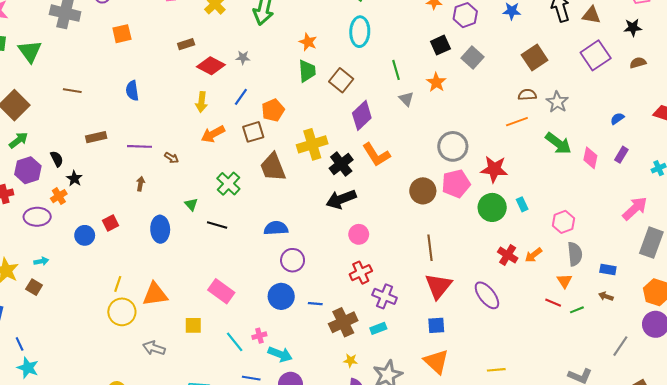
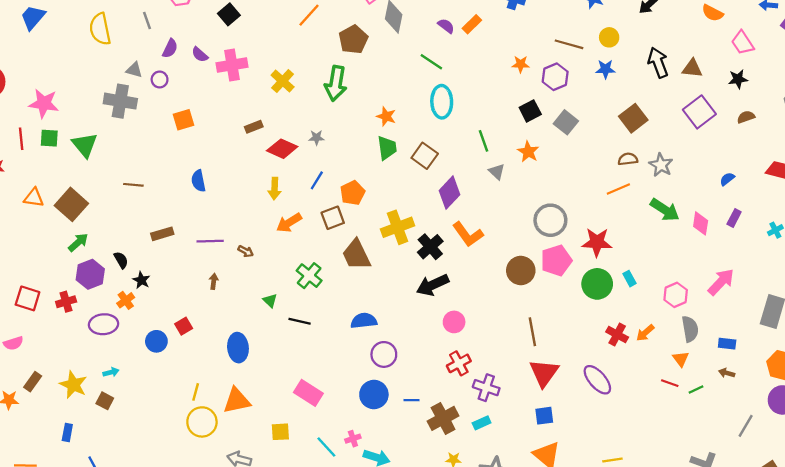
pink arrow: (635, 208) -> (721, 282), moved
blue ellipse: (160, 229) -> (238, 348), moved

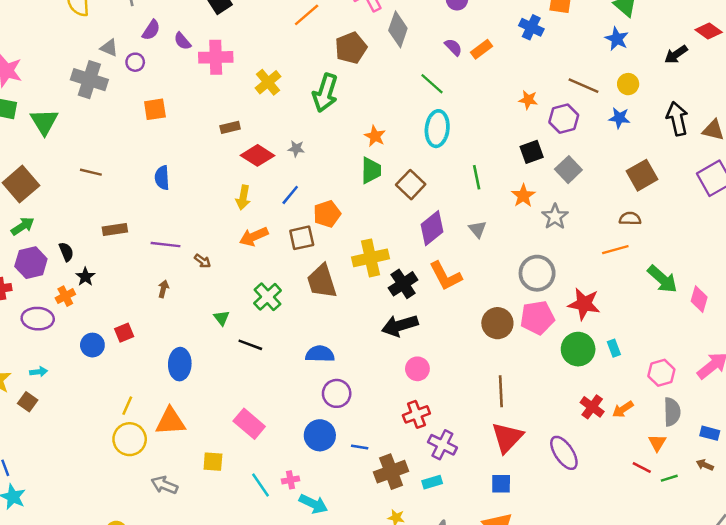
gray star: (661, 165) -> (555, 217), moved
gray triangle: (497, 172) -> (478, 229), moved

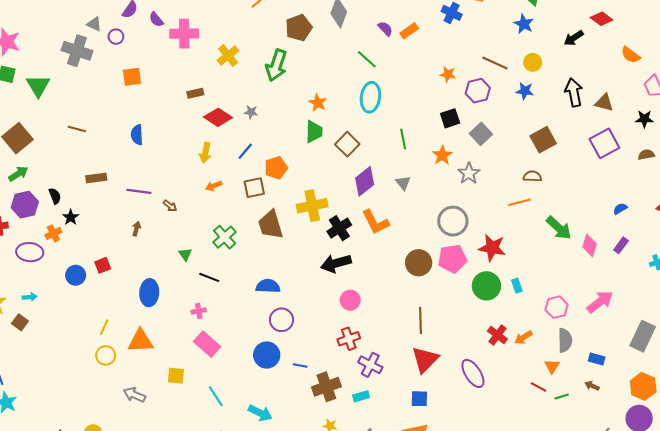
orange arrow: (254, 237) -> (214, 186), size x0.7
yellow circle: (130, 439) -> (106, 355), size x0.7
pink cross: (290, 480) -> (199, 311), moved

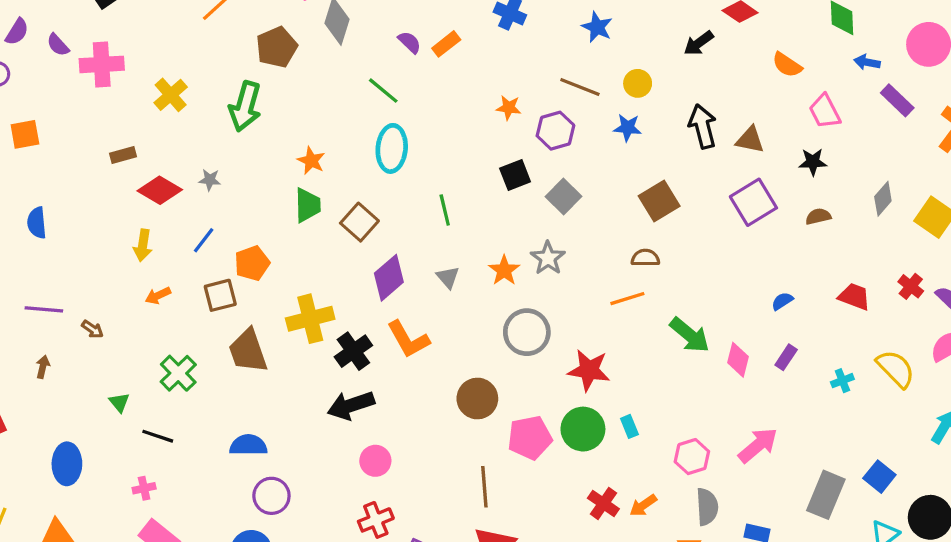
blue star: (524, 24) -> (597, 27), moved
orange star: (442, 155) -> (504, 270), moved
pink pentagon: (452, 259) -> (530, 438), moved

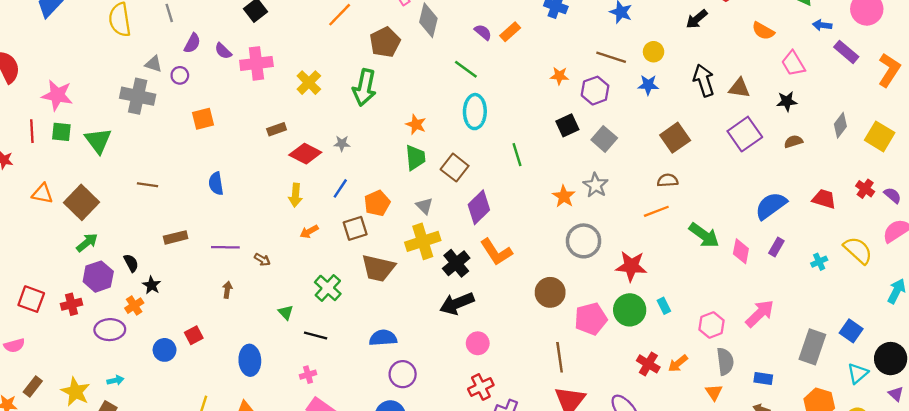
gray triangle: (448, 277) -> (424, 206), moved
blue semicircle: (782, 301) -> (771, 206), size x2.0
brown trapezoid: (248, 351) -> (378, 268), turned -54

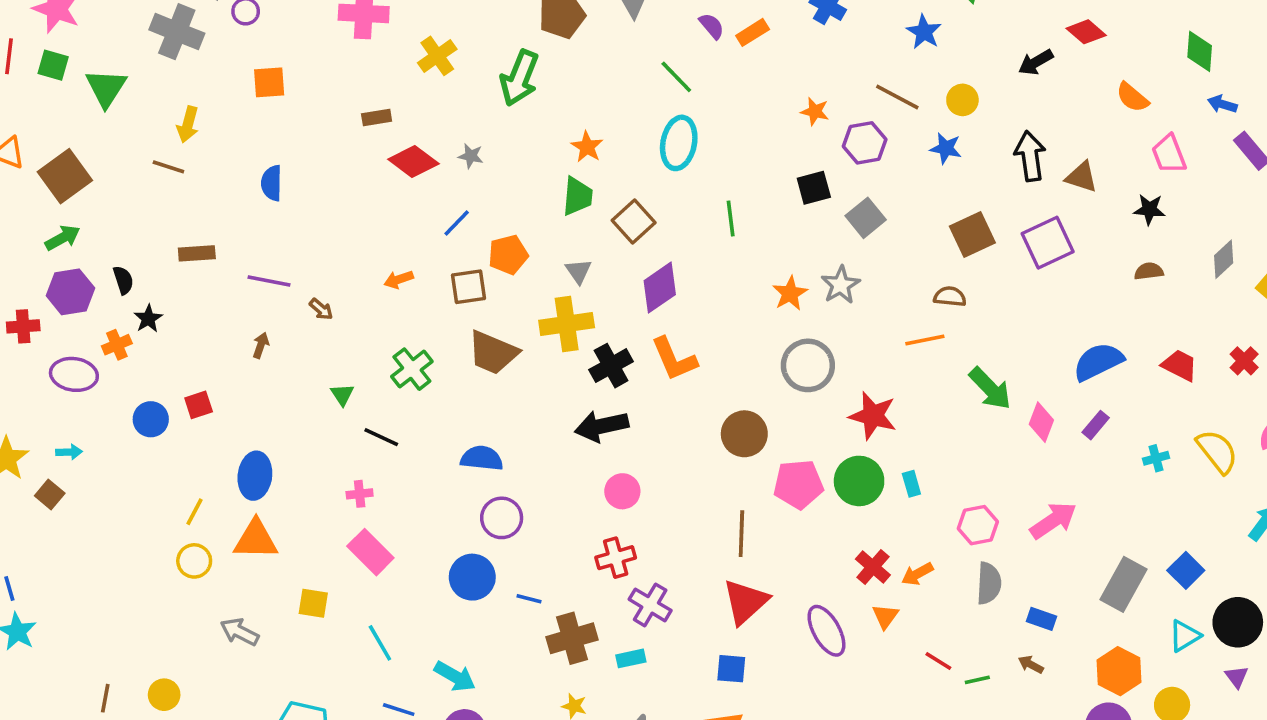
purple square: (745, 134) -> (1048, 243), moved
yellow arrow: (295, 195) -> (188, 124), moved
blue ellipse: (250, 360) -> (255, 476), moved
orange triangle: (714, 392) -> (885, 616), moved

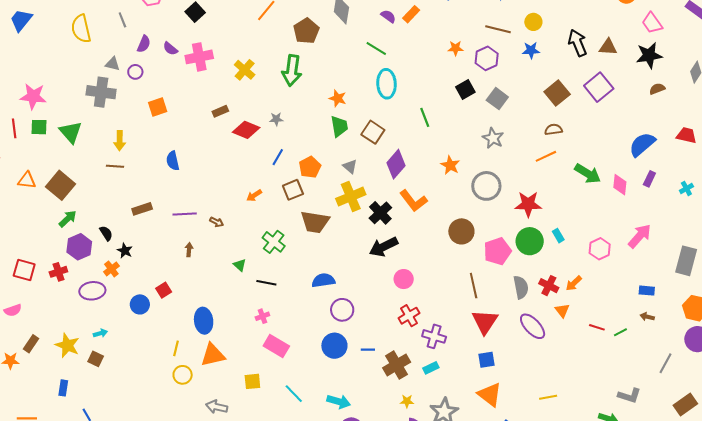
black star: (1149, 209) -> (649, 55), size x1.5
orange star: (790, 293) -> (450, 165), moved
gray semicircle: (989, 583) -> (521, 287), moved

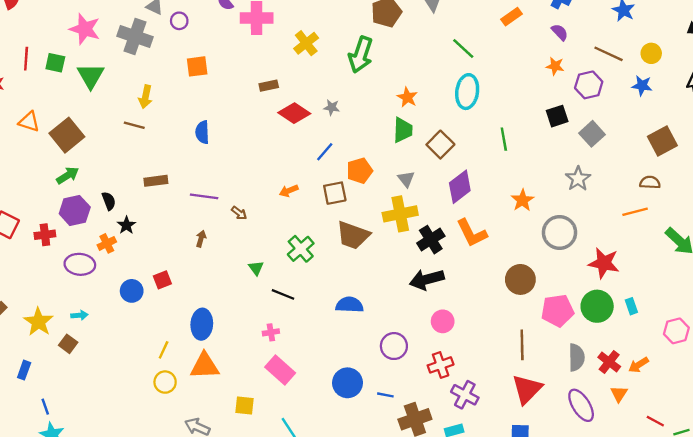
purple semicircle: (388, 16) -> (560, 32), moved
pink star: (33, 96) -> (85, 29), moved
purple circle: (342, 310) -> (394, 346), moved

